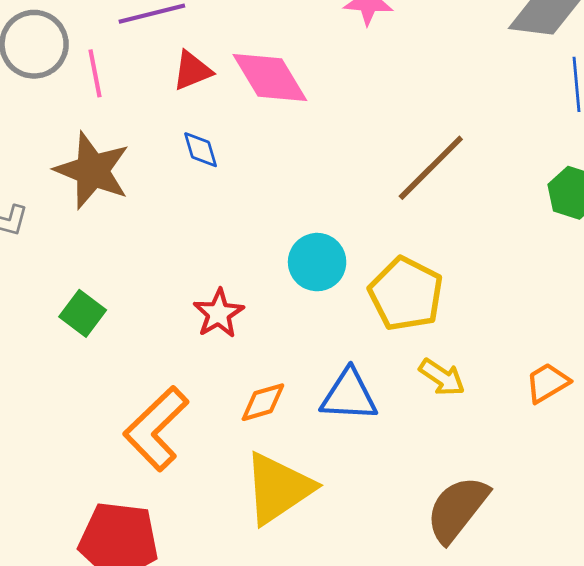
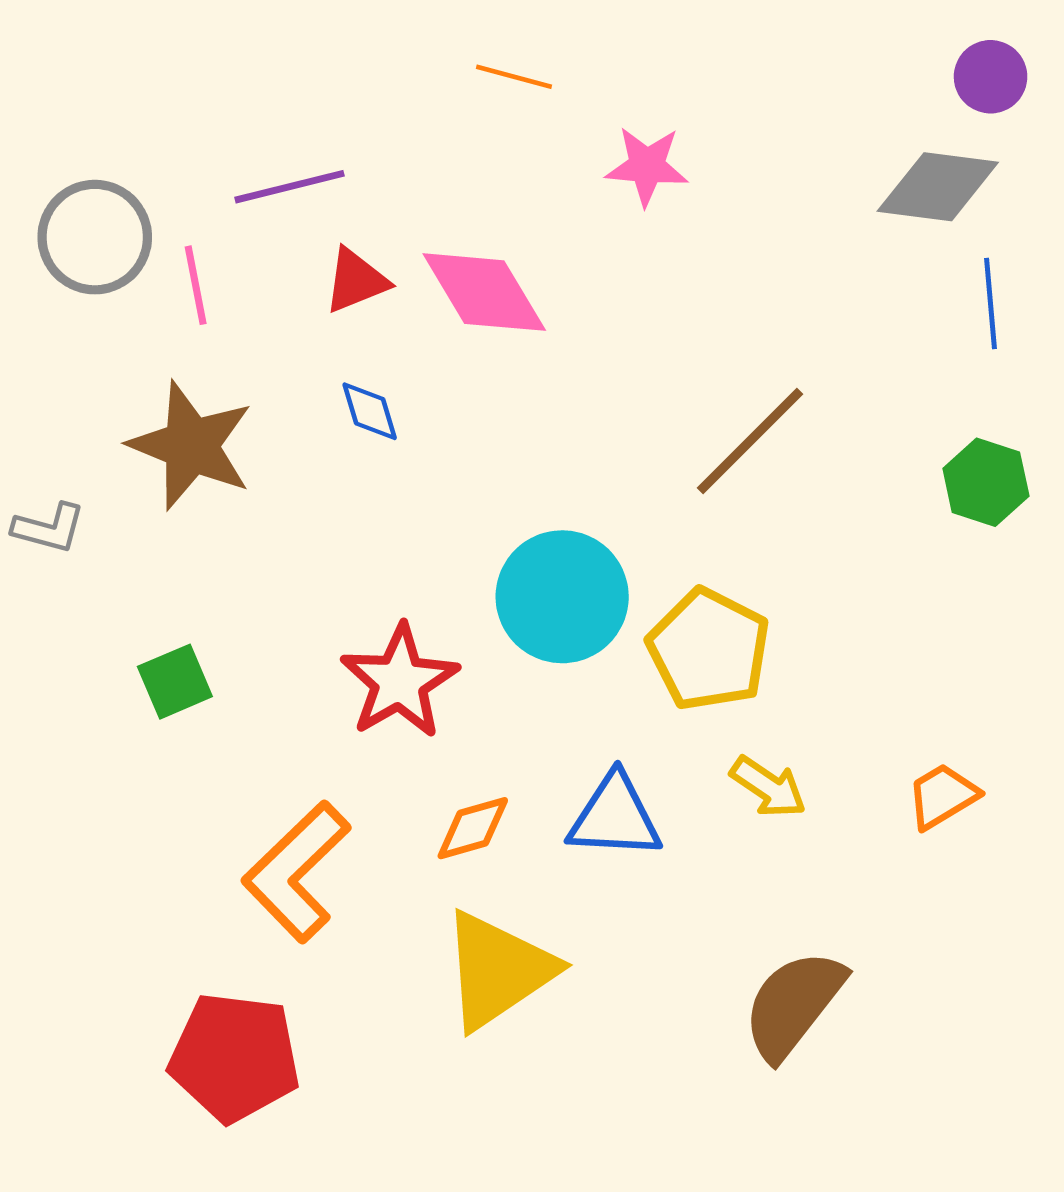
cyan circle: (317, 262) -> (562, 597), size x1.4
green square: (83, 313) -> (175, 682), turned 30
red star: (219, 313) -> (399, 682), size x1.4

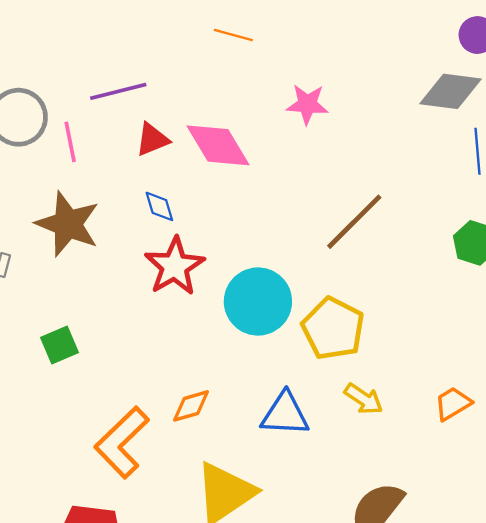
pink star: (647, 166) -> (307, 104), moved
red star: (399, 682) -> (175, 266), moved
orange diamond: (473, 828) -> (191, 406), moved

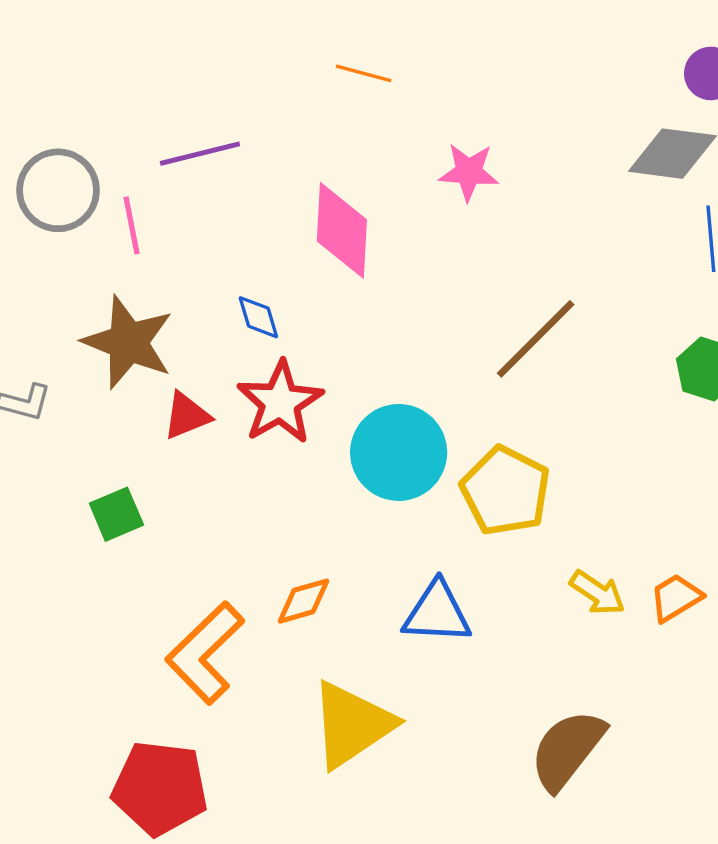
red triangle: (152, 139) -> (187, 416), moved
pink diamond: (218, 145) -> (342, 230), turned 34
yellow arrow: (364, 399) -> (597, 593), moved

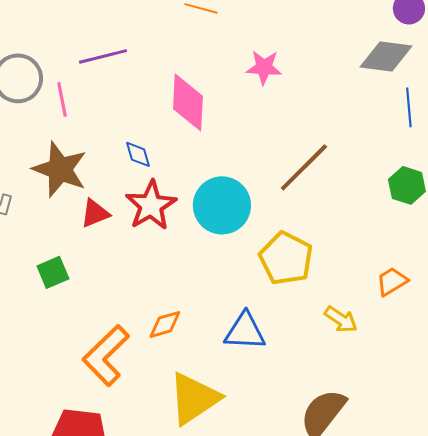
cyan circle: (399, 452) -> (222, 205), moved
orange trapezoid: (676, 598) -> (392, 281), moved

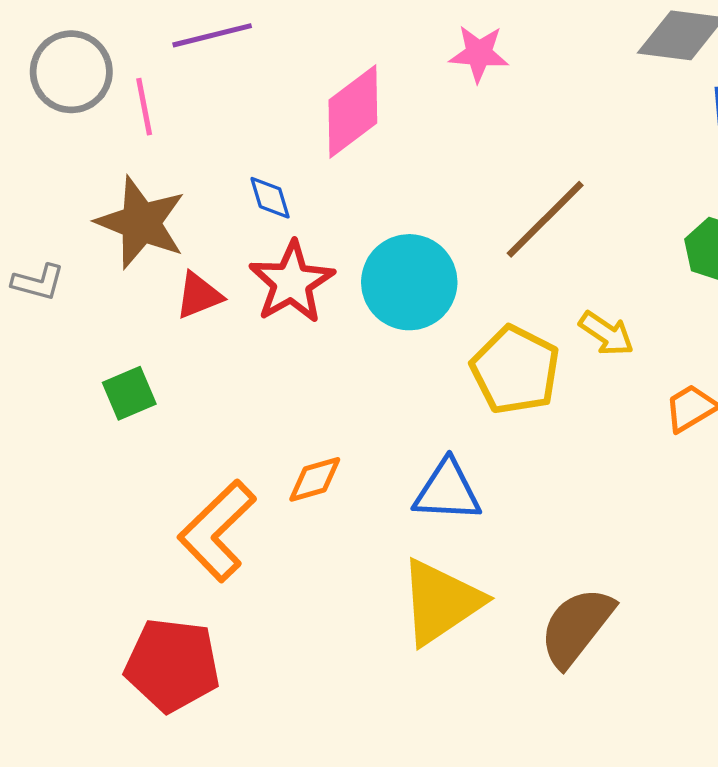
pink diamond: (188, 102) -> (353, 112), turned 50
yellow arrow: (341, 319) -> (606, 334), moved
yellow triangle: (194, 398) -> (441, 602), moved

